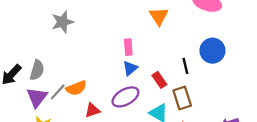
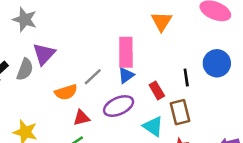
gray star: (62, 22) -> (25, 19), moved, turned 30
pink rectangle: (128, 47) -> (126, 52), size x1.6
gray line: (58, 92) -> (93, 77), moved
purple triangle: (37, 97) -> (44, 54), moved

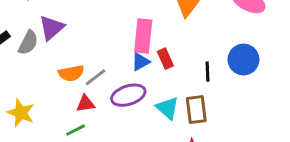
gray line: (93, 77) -> (95, 77), moved
red rectangle: (157, 90) -> (165, 59), moved
cyan triangle: (153, 126) -> (167, 108), moved

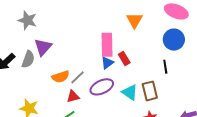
blue circle: (243, 60) -> (174, 40), moved
black line: (207, 72) -> (165, 67), moved

